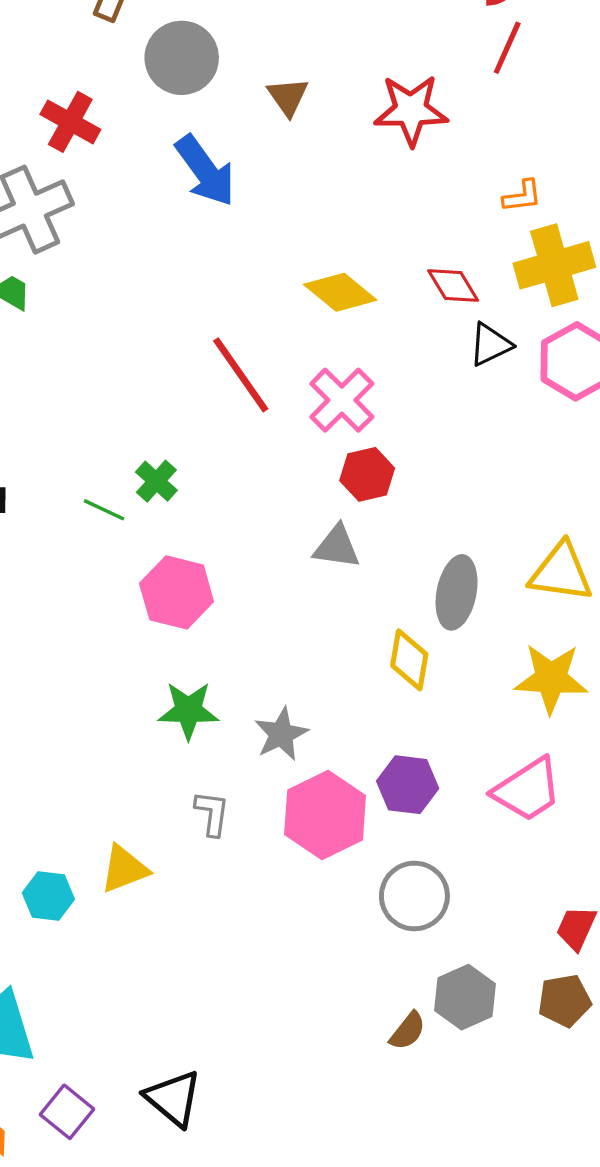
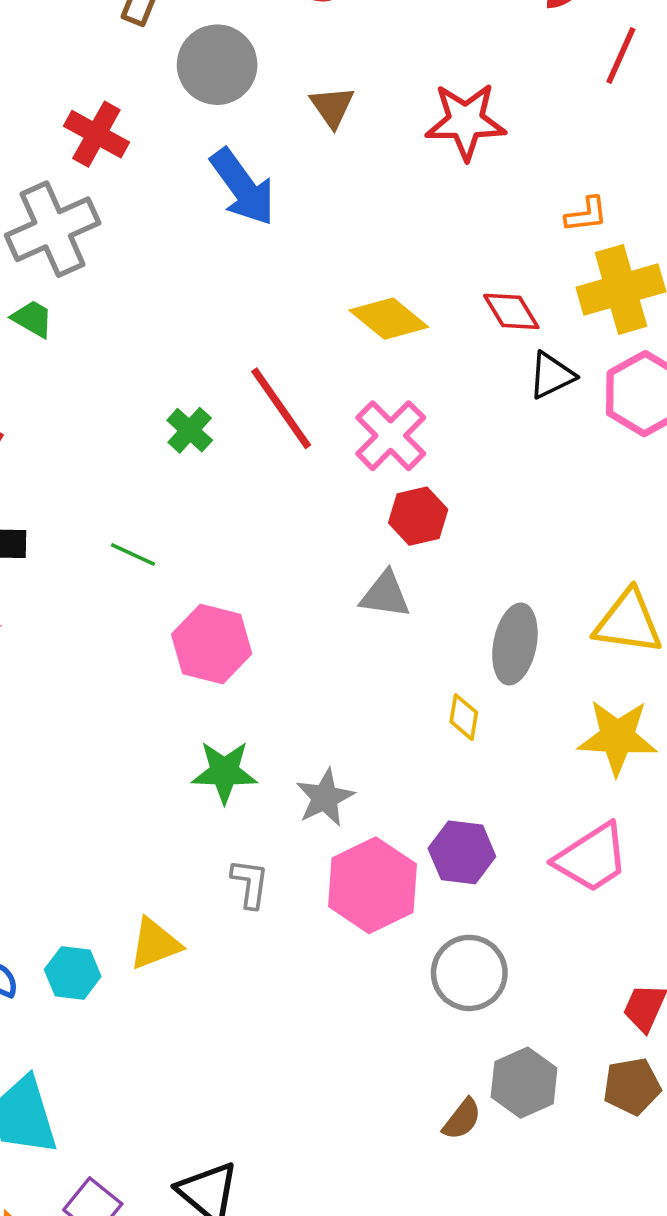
red line: (507, 48) -> (621, 56), moved
green cross: (156, 481) -> (190, 430), moved
yellow diamond: (409, 660) -> (464, 717), size x0.7

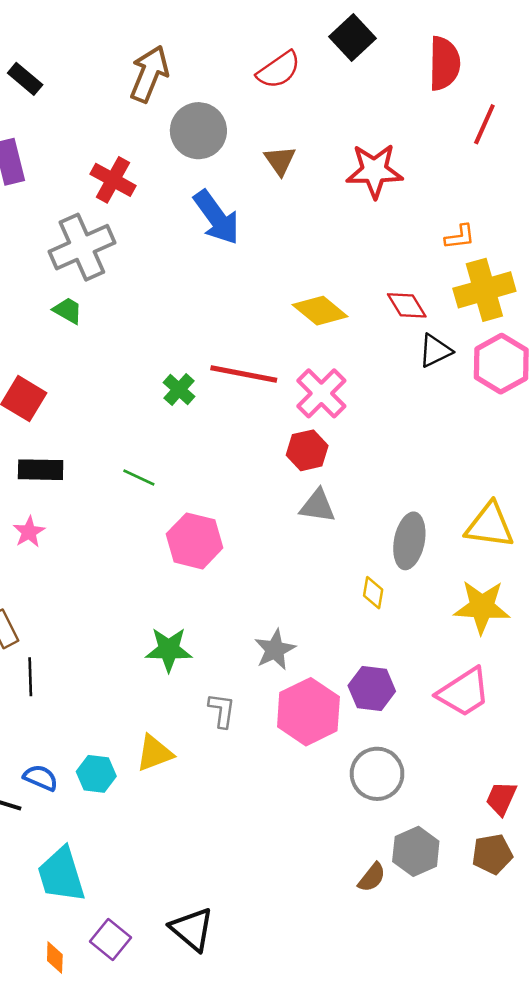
red line: (281, 408) -> (244, 374), turned -44
red hexagon: (418, 516) -> (307, 450), moved
green star: (224, 772) -> (169, 650), moved

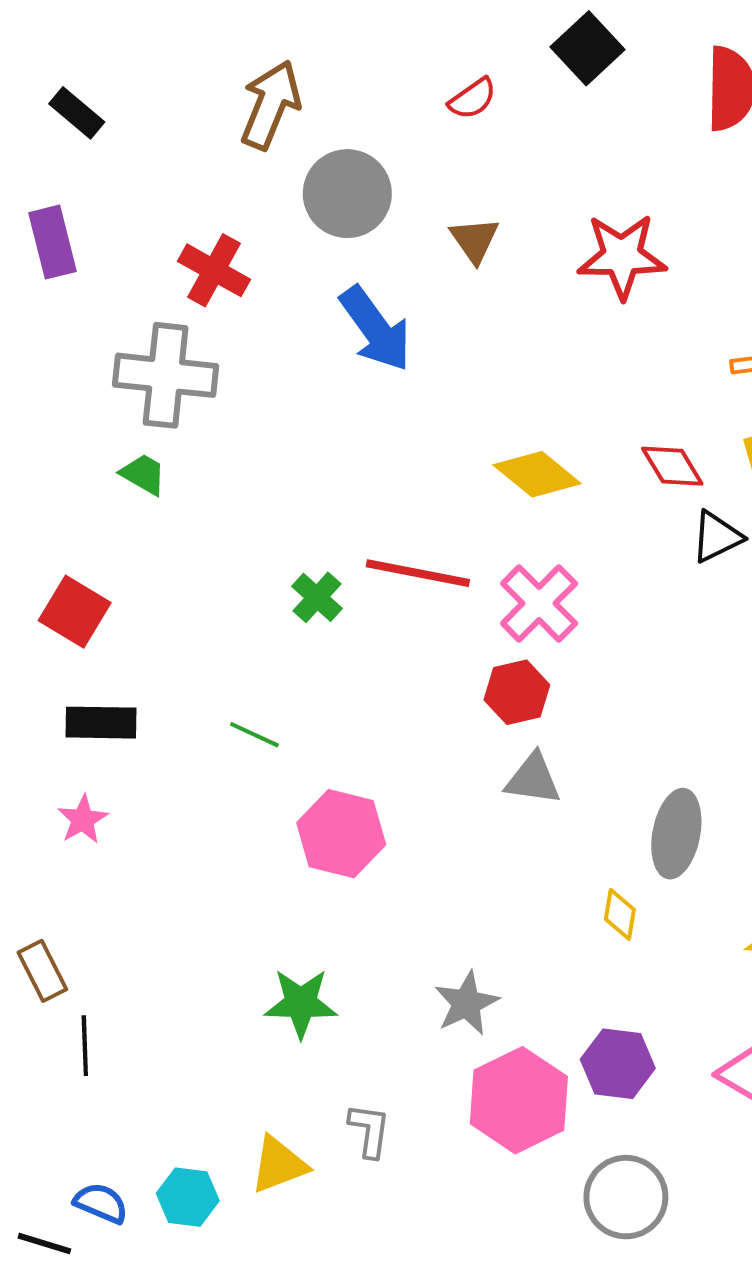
red semicircle: (279, 70) -> (472, 99), size x0.7
gray cross: (82, 247) -> (166, 375), turned 30
gray L-shape: (222, 710) -> (369, 1130), moved

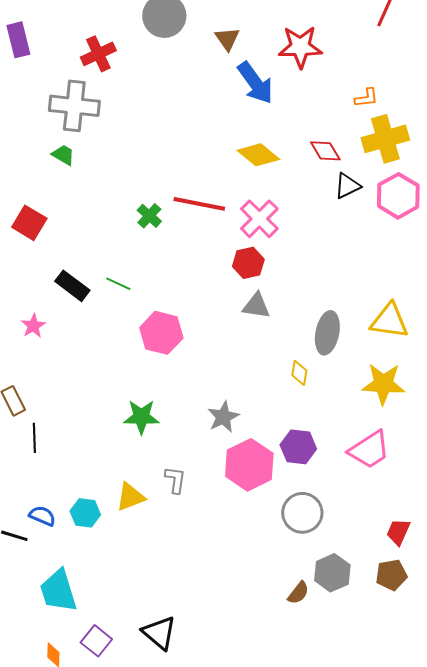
red cross: (214, 270) -> (98, 54), turned 36
blue arrow: (376, 329) -> (255, 83), moved
black rectangle: (101, 723) -> (72, 286), moved, turned 36

